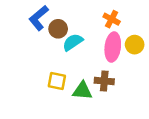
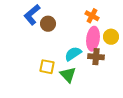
cyan semicircle: (73, 42) -> (73, 54), moved
brown cross: (104, 81) -> (96, 57), moved
green triangle: (82, 91) -> (68, 75), turned 42

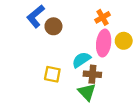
orange cross: (92, 16) -> (102, 17), turned 32
brown cross: (96, 57) -> (92, 74), moved
green triangle: (68, 75) -> (87, 92), moved

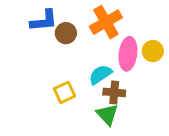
blue L-shape: (36, 16) -> (44, 21), turned -145
orange cross: (102, 17) -> (106, 22), moved, size x1.6
yellow square: (52, 74) -> (64, 92), turned -36

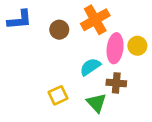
blue L-shape: (44, 21) -> (20, 20), moved
yellow square: (64, 92) -> (58, 95), moved
brown cross: (114, 92) -> (116, 83), moved

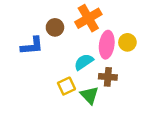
blue L-shape: (20, 20) -> (32, 46), moved
yellow square: (58, 95) -> (66, 86), moved

